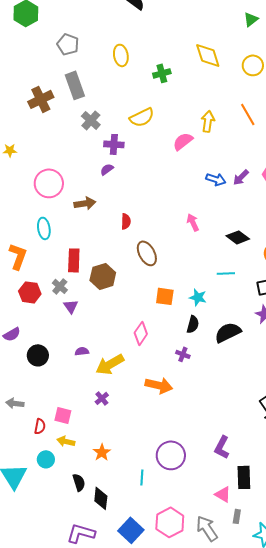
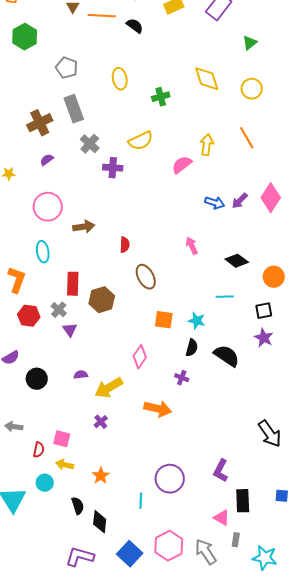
purple semicircle: (107, 169) -> (47, 160), moved
black semicircle: (228, 332) -> (227, 356), turned 60

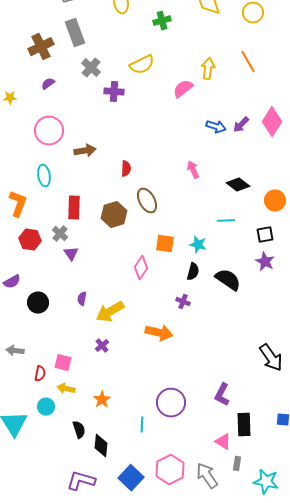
brown hexagon: (102, 300) -> (114, 215), moved
pink diamond: (140, 357) -> (141, 268), moved
purple semicircle: (81, 375) -> (82, 299), turned -72

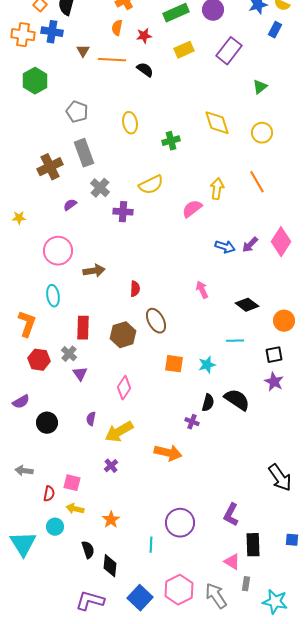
purple semicircle: (48, 84) -> (70, 205), moved
cyan star: (198, 245) -> (207, 365), turned -30
pink diamond: (141, 268) -> (124, 388), moved
black semicircle: (193, 272) -> (208, 403), moved

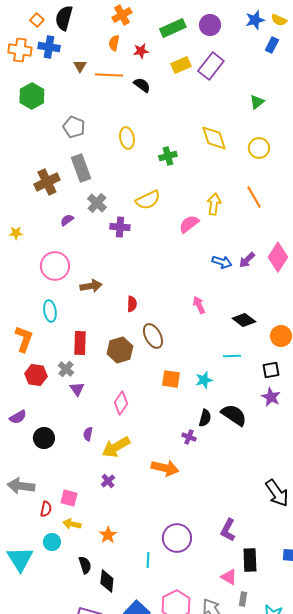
purple rectangle: (229, 51) -> (211, 66), moved
gray arrow: (24, 471) -> (21, 486), size x1.5

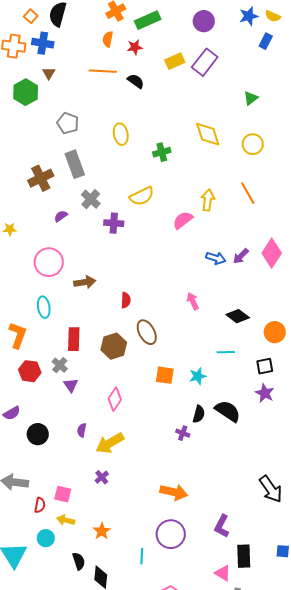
green rectangle: (173, 28) -> (148, 20), moved
brown triangle: (80, 66) -> (49, 73), moved
orange arrow: (165, 468) -> (174, 492), moved

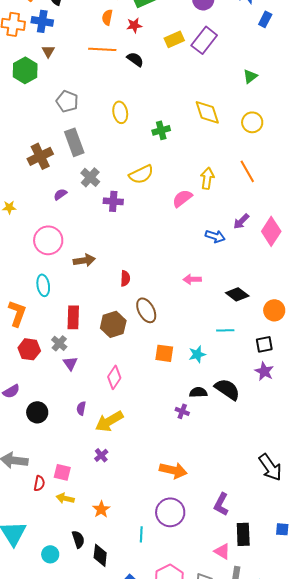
purple arrow: (241, 256) -> (241, 221), moved
pink arrow: (193, 301) -> (192, 279), turned -66
black semicircle: (199, 414) -> (198, 392), turned -108
cyan circle: (46, 538) -> (50, 554), moved

